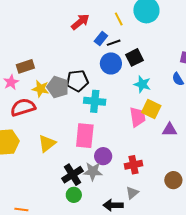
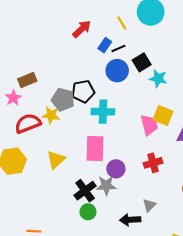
cyan star: (142, 84) -> (158, 79), moved
yellow star: (41, 89) -> (51, 115), moved
red cross: (134, 165) -> (153, 163), moved

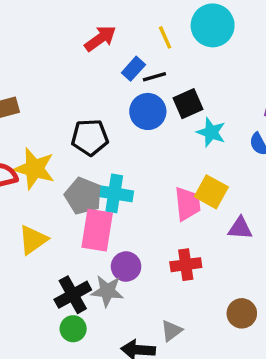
gray pentagon: (63, 100) -> (83, 196), moved
cyan cross: (103, 112) -> (114, 193), moved
yellow star: (51, 115) -> (34, 169), size x1.4

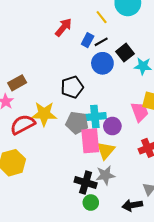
yellow triangle: (33, 240) -> (106, 150), moved
purple circle: (126, 266) -> (112, 126), moved
black cross: (73, 295) -> (86, 182), turned -30

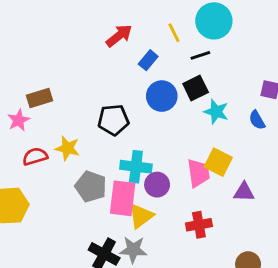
black line: (101, 42) -> (200, 55), moved
yellow star: (44, 114) -> (67, 148), size x0.7
gray pentagon: (77, 123) -> (91, 186), moved
red semicircle: (23, 124) -> (35, 156), size x0.7

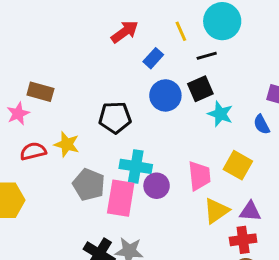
brown rectangle: (39, 98) -> (40, 92), turned 30
yellow square: (218, 162) -> (238, 165), moved
purple triangle: (244, 192) -> (250, 211), moved
yellow triangle: (141, 216) -> (216, 211), moved
red cross: (199, 225) -> (243, 240), moved

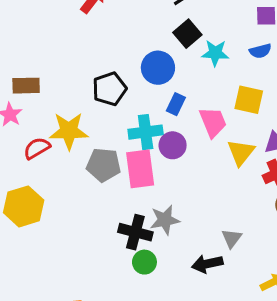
blue rectangle: (153, 58) -> (176, 104), moved
blue circle: (165, 95) -> (158, 68), moved
blue semicircle: (262, 124) -> (260, 51), turned -60
yellow star: (67, 144) -> (69, 131), size x1.4

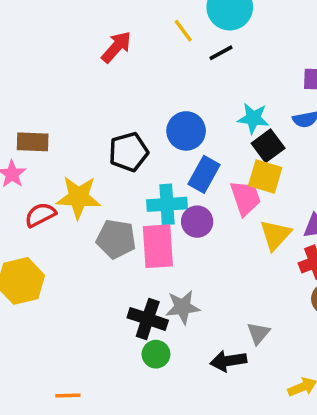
black square: (187, 34) -> (268, 146), moved
yellow square: (249, 100) -> (265, 177), moved
blue rectangle: (176, 104) -> (204, 174), size x1.4

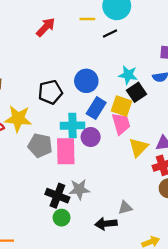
yellow line: (183, 31) -> (87, 19), turned -56
yellow square: (265, 177) -> (121, 106), moved
gray triangle: (258, 333) -> (125, 208), turned 32

